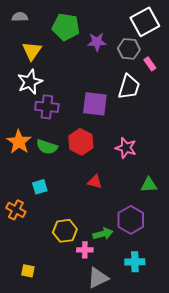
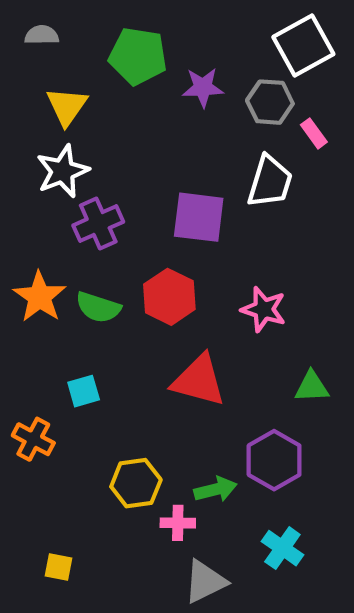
purple cross: (47, 107) -> (98, 224), turned -30
red triangle: (95, 182) -> (199, 381), size x1.8
cyan cross: (135, 262) -> (282, 548), turned 36

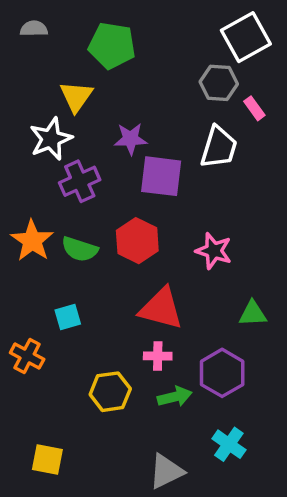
purple star: (203, 87) -> (131, 139), moved
yellow triangle: (67, 106) -> (76, 96), moved
pink cross: (178, 523) -> (158, 356), moved
yellow square: (58, 567) -> (47, 460), size x1.4

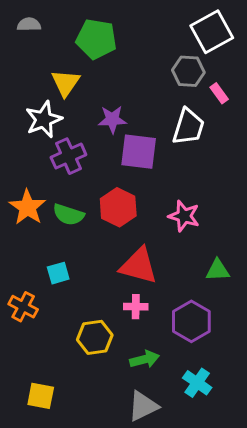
green arrow: (175, 397) -> (145, 359), moved

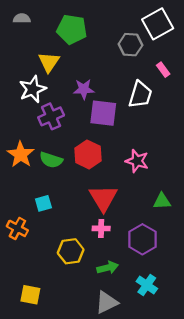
gray hexagon: (188, 71) -> (130, 45), moved
red triangle: (139, 266) -> (103, 198), turned 44

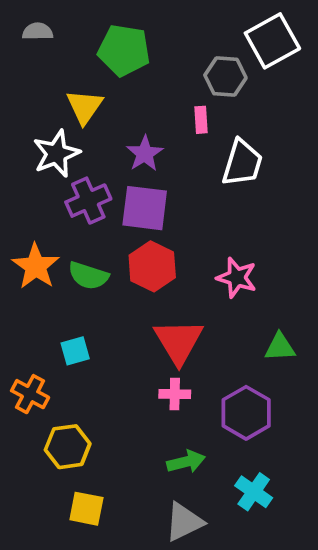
pink rectangle: (163, 70) -> (201, 120), moved, turned 32
purple star: (84, 89) -> (145, 154), turned -30
purple square: (103, 113) -> (145, 208), moved
yellow hexagon: (71, 251) -> (68, 447), moved
yellow square: (30, 295) -> (86, 509), moved

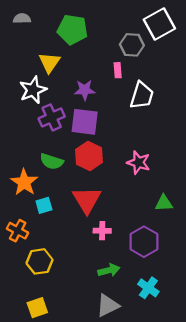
purple star: (145, 154) -> (85, 90), turned 30
orange star: (36, 266) -> (24, 182), moved
red triangle: (178, 341) -> (87, 200), moved
yellow square: (86, 509) -> (37, 308), moved, turned -30

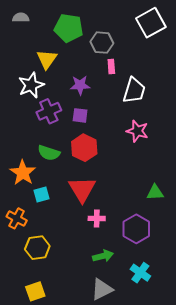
gray hexagon: (132, 45) -> (102, 43), moved
purple square: (85, 122) -> (80, 115), size x0.6
pink star: (138, 163) -> (137, 131), moved

